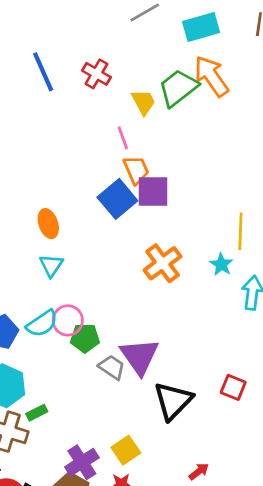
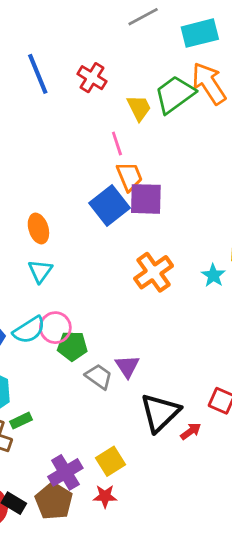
purple triangle: (140, 356) -> (127, 366), size x0.6
red arrow: (199, 471) -> (191, 431), moved

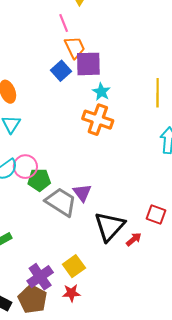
blue square: (110, 206) -> (61, 71), size x0.7
orange cross: (154, 272) -> (98, 120), turned -32
cyan star: (213, 275) -> (101, 92), moved
gray trapezoid: (99, 377) -> (61, 202), size x1.5

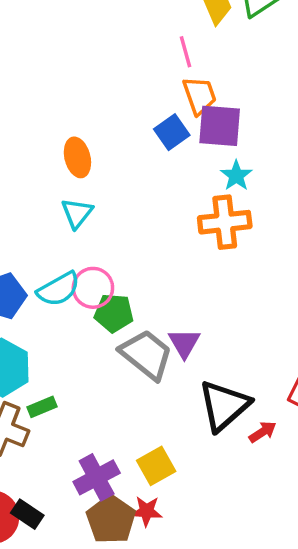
orange cross: (98, 120) -> (225, 222), turned -32
brown pentagon: (33, 299) -> (111, 519), moved

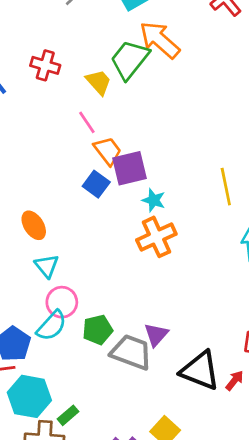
pink circle: (93, 288) -> (62, 302), moved
purple triangle: (184, 343) -> (156, 335), turned 30
black triangle: (224, 406) -> (200, 371), turned -39

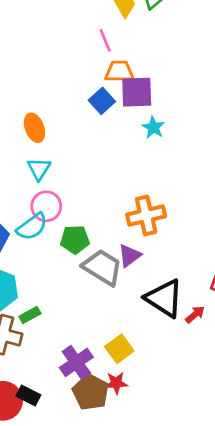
orange trapezoid: (108, 151) -> (119, 71), turned -64
orange cross: (156, 237) -> (146, 215), moved

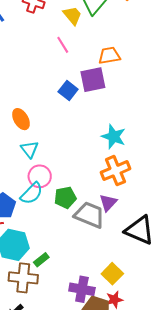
orange trapezoid: (119, 71) -> (109, 56), moved
cyan star: (153, 127) -> (114, 137), moved, size x1.4
purple cross: (76, 362) -> (82, 289), turned -35

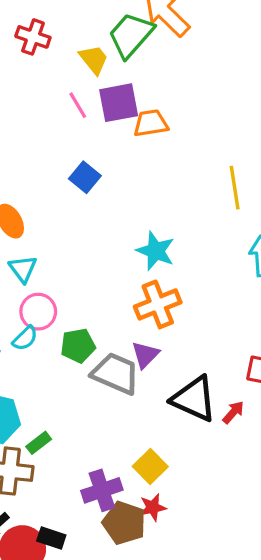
purple square: (93, 80) -> (119, 103), moved
cyan semicircle: (32, 193) -> (25, 338), size x0.7
purple cross: (82, 289) -> (102, 490), turned -30

